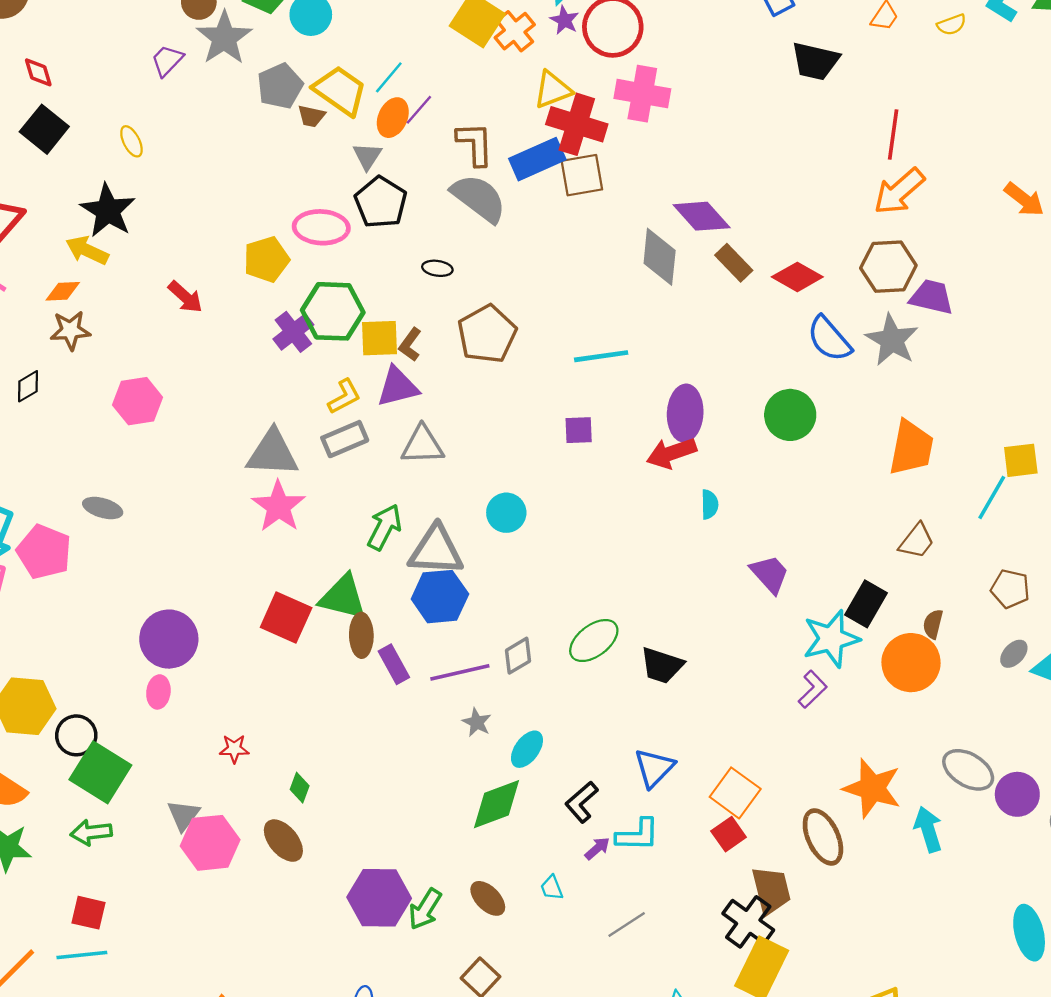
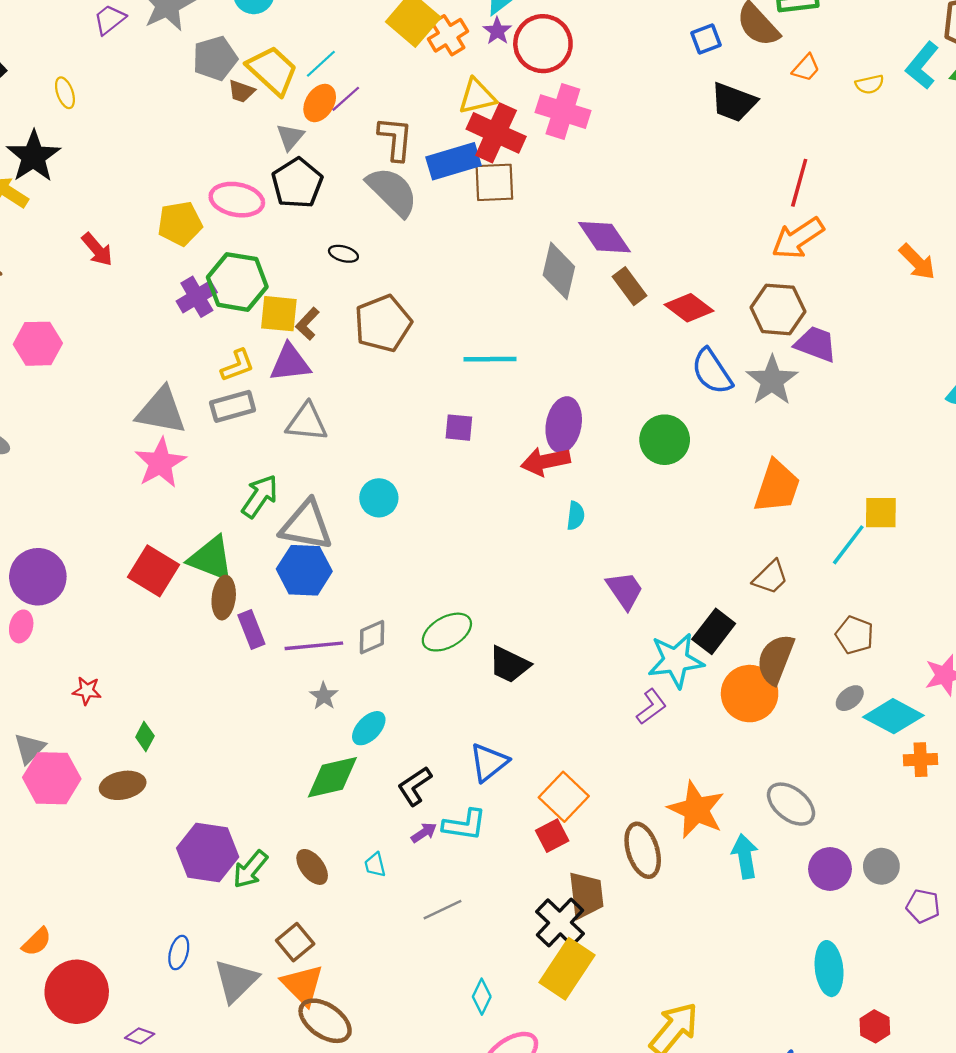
brown semicircle: (933, 624) -> (776, 659), size x1.8
purple circle: (1017, 794) -> (830, 869), moved
brown ellipse: (283, 841) -> (123, 785), turned -69

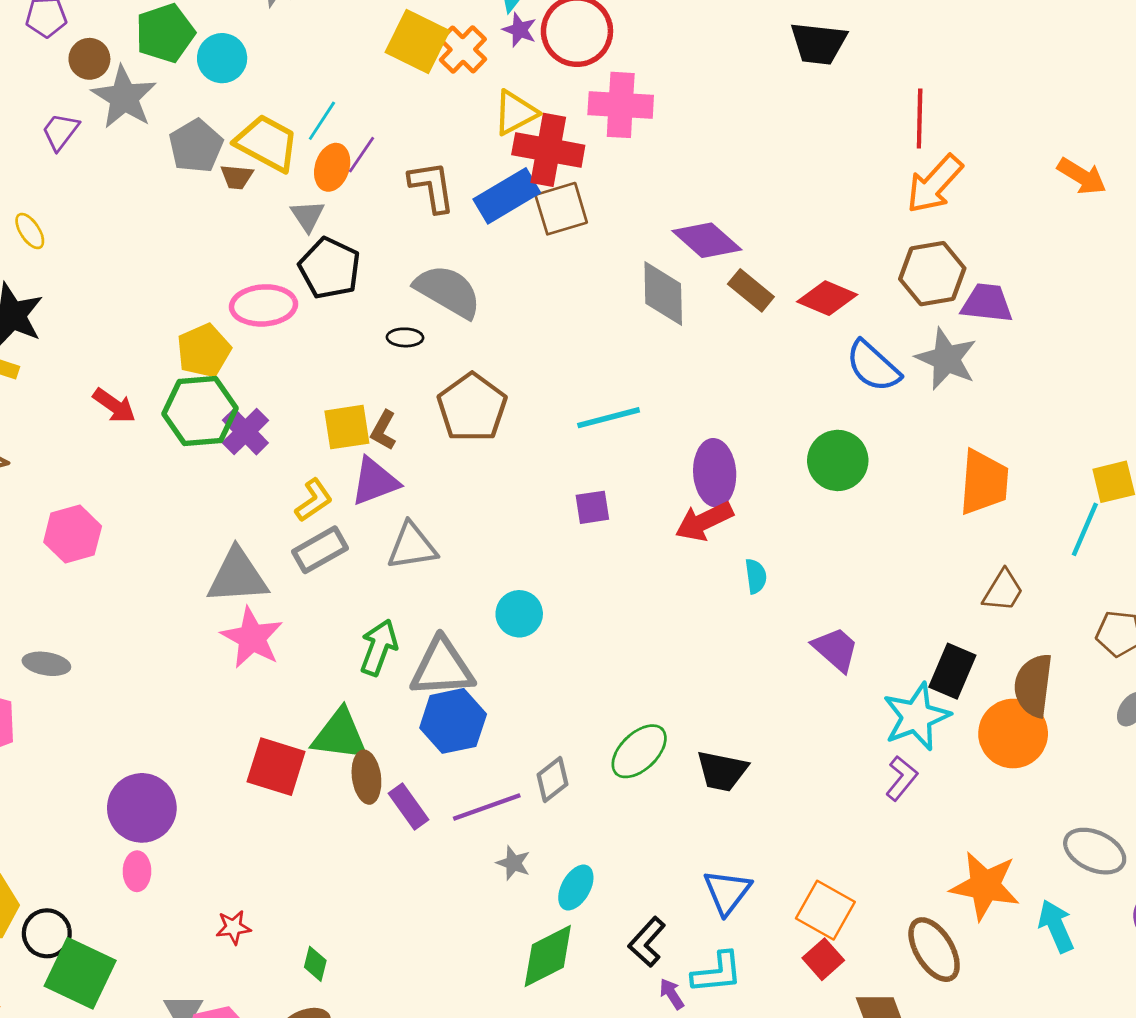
gray semicircle: (392, 192) -> (448, 291), moved
green hexagon: (237, 282) -> (200, 411), moved
purple arrow: (424, 833) -> (672, 994), turned -75

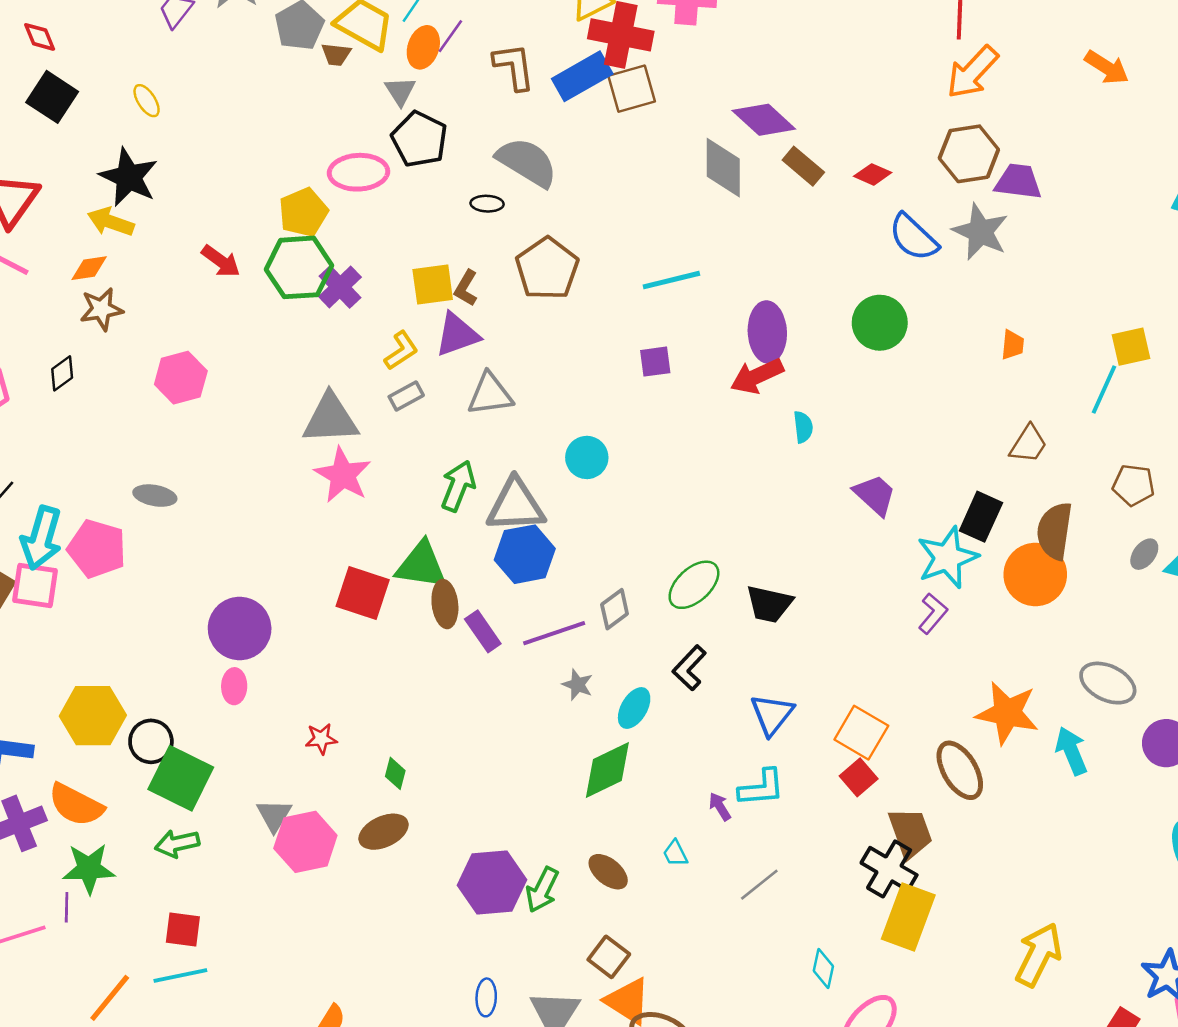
red diamond: (827, 298) -> (873, 174), size x0.7
orange trapezoid: (984, 482) -> (1013, 345), size x0.5
gray rectangle: (320, 550) -> (406, 396), size x0.7
black L-shape: (647, 942) -> (689, 668), moved

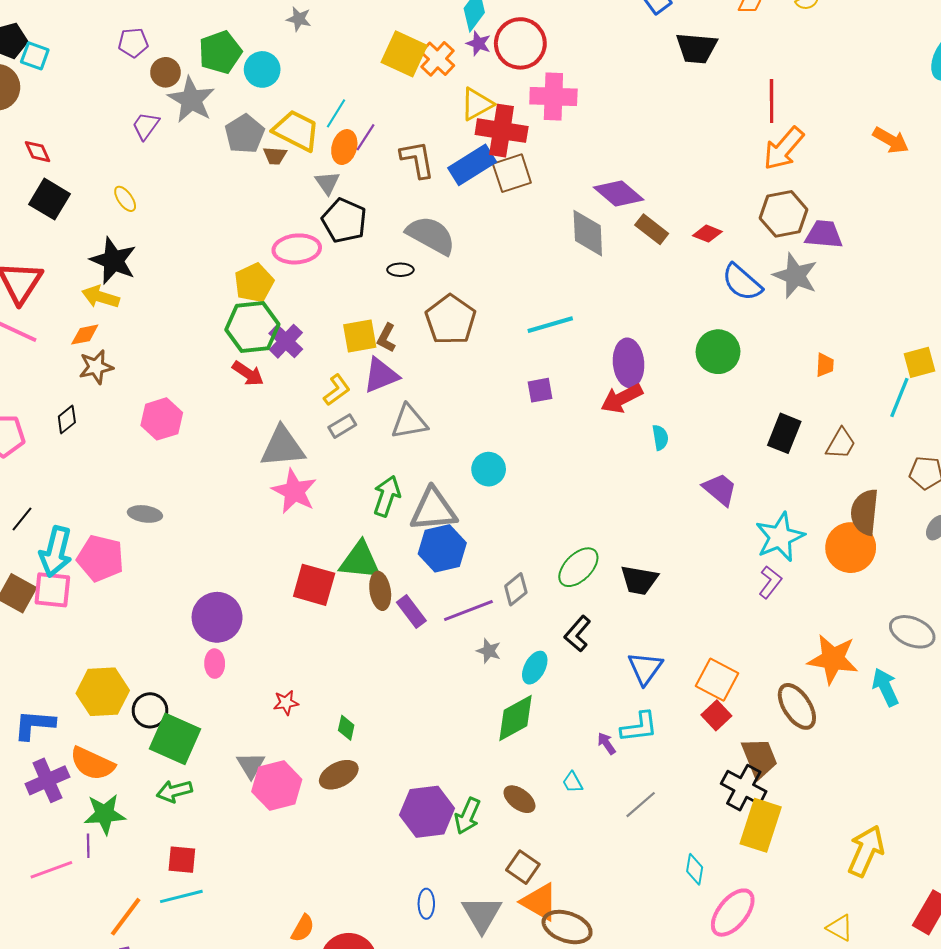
red arrow: (221, 261) -> (248, 373), moved
black rectangle: (981, 517) -> (784, 433), moved

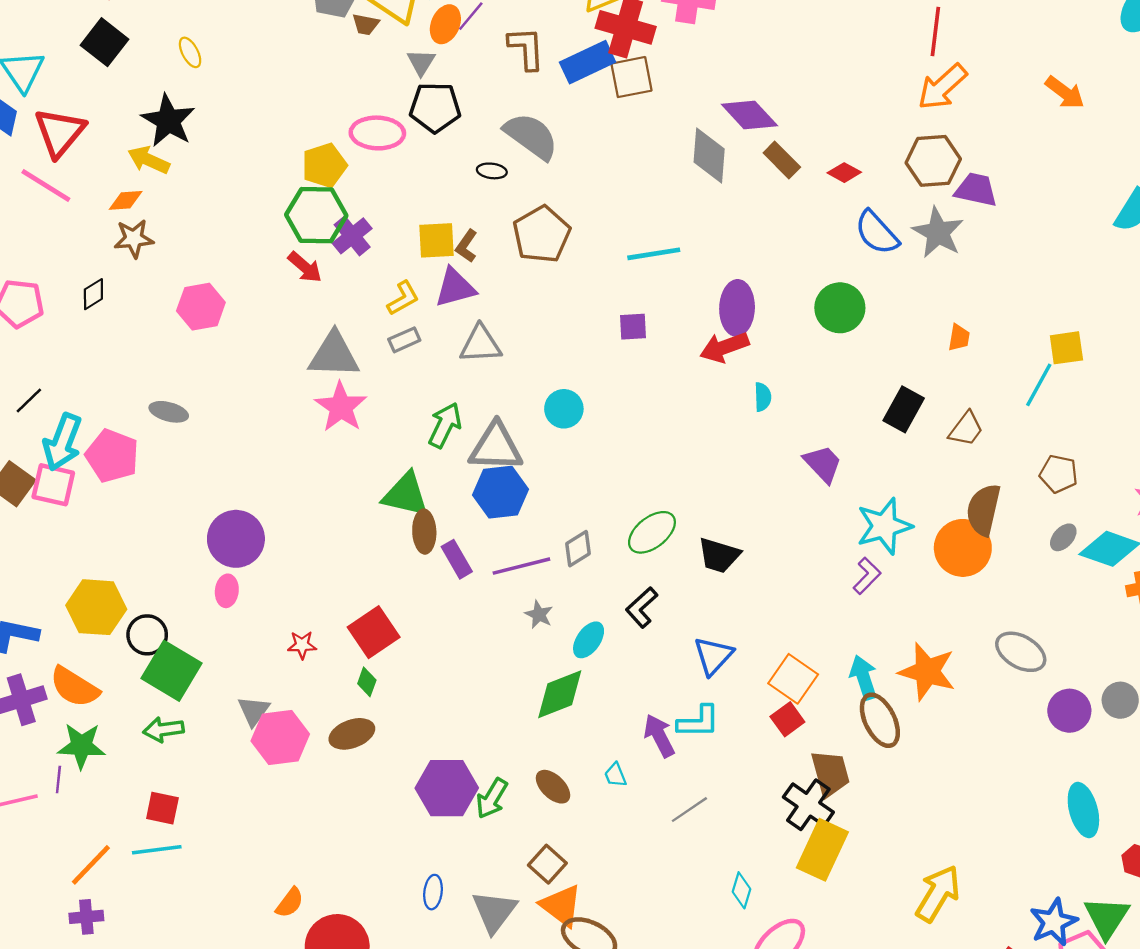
black pentagon: (344, 221) -> (435, 107), turned -30
red square: (314, 585) -> (374, 632), moved, turned 33
cyan arrow: (885, 687) -> (864, 678), moved
purple arrow: (606, 743) -> (659, 736), size x1.6

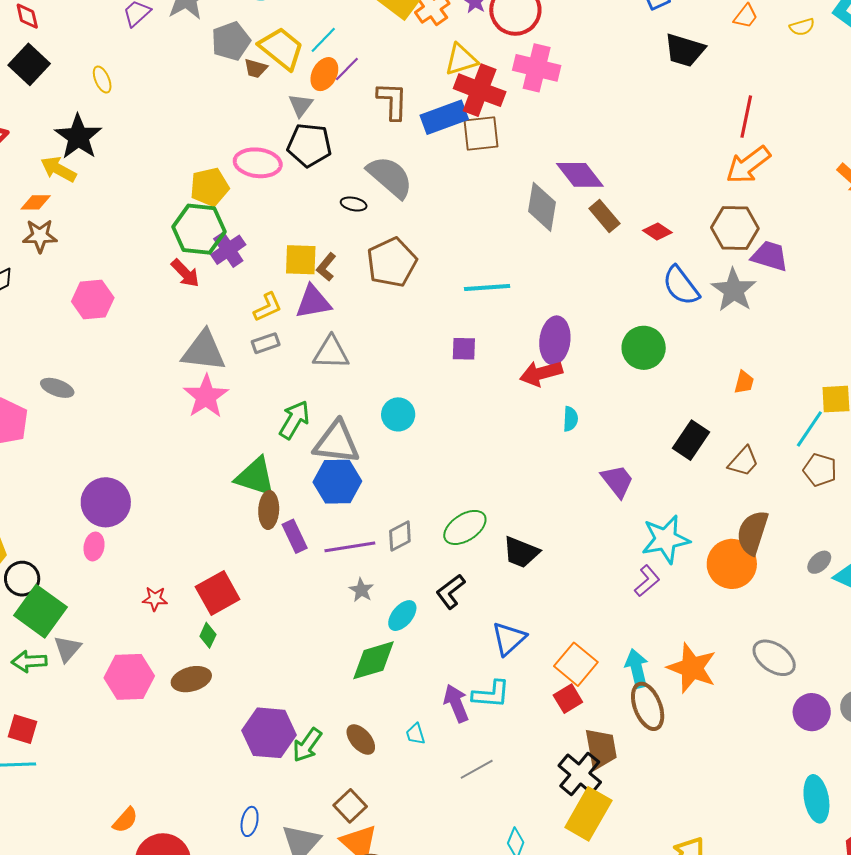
brown pentagon: (1059, 474) -> (820, 470), moved
gray triangle: (254, 711) -> (67, 649), moved

